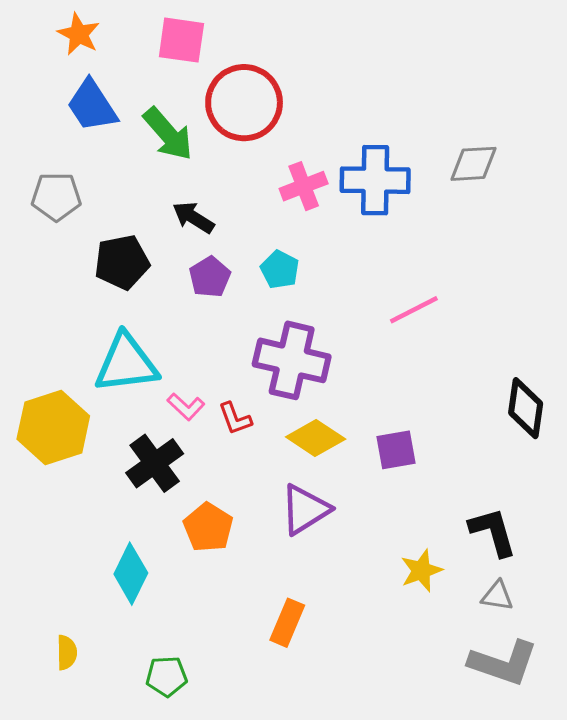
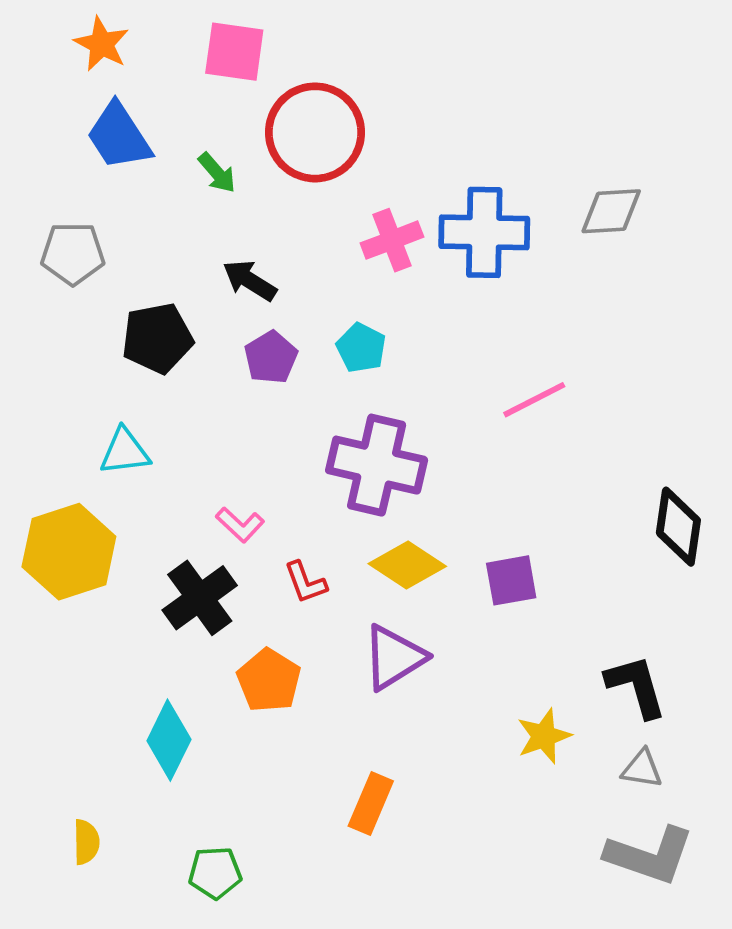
green arrow: (168, 134) -> (217, 173), size x0.6
cyan triangle: (126, 363) -> (125, 452), moved, size x0.6
red L-shape: (235, 419) -> (305, 582), moved

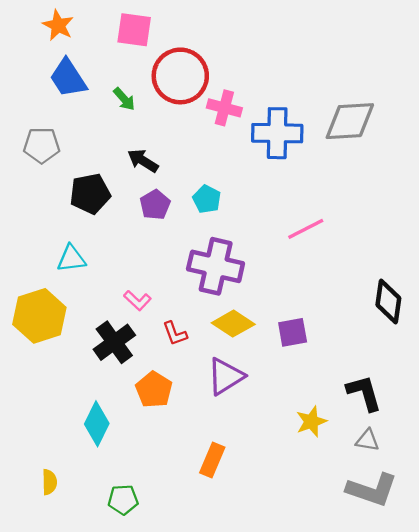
gray diamond: (611, 211) -> (350, 121), size x1.4
pink cross: (392, 240) -> (224, 108), moved, turned 36

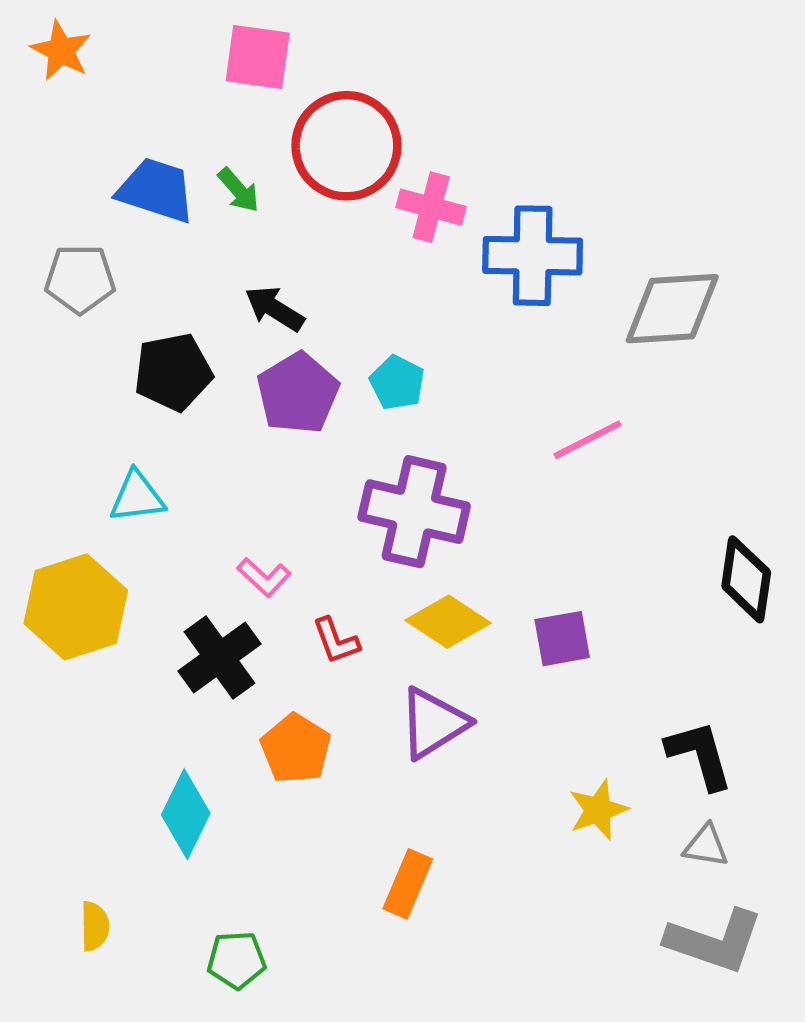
orange star: (58, 25) -> (61, 51), moved
blue trapezoid: (68, 78) -> (156, 190), moved, turned 141
gray diamond: (350, 121) -> (672, 309), moved
purple pentagon: (155, 205) -> (298, 393), size x1.4

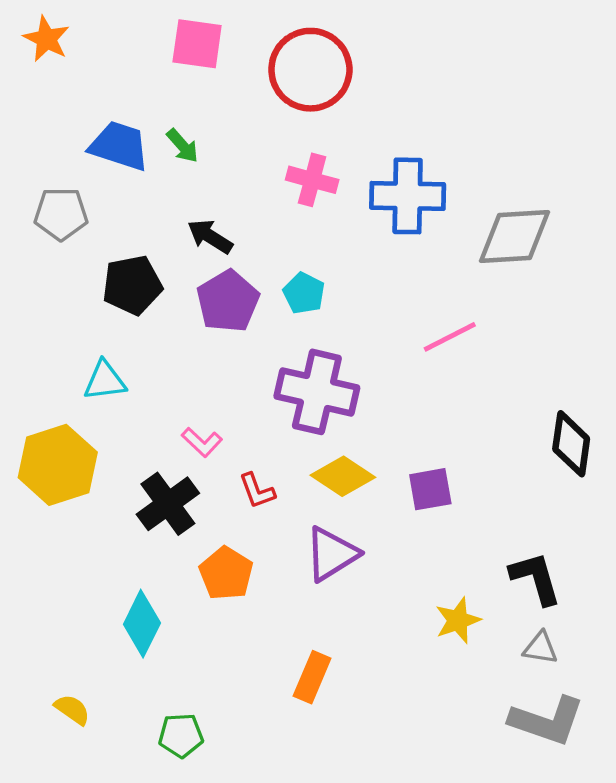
red circle: (346, 146) -> (310, 70), moved
pink cross: (431, 207) -> (312, 180), moved
yellow semicircle: (95, 926) -> (72, 709), turned -54

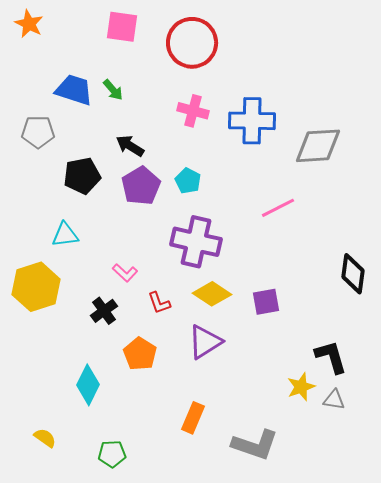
black cross: (168, 504) -> (104, 311), size x0.7
yellow star: (458, 620) -> (301, 387), moved
gray L-shape: (547, 721) -> (255, 445), moved

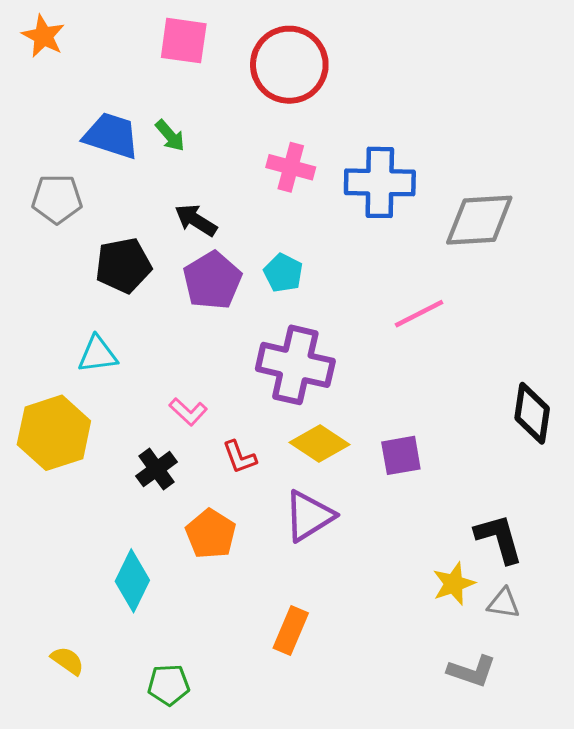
gray L-shape: (255, 445) -> (472, 671), moved, size x0.7

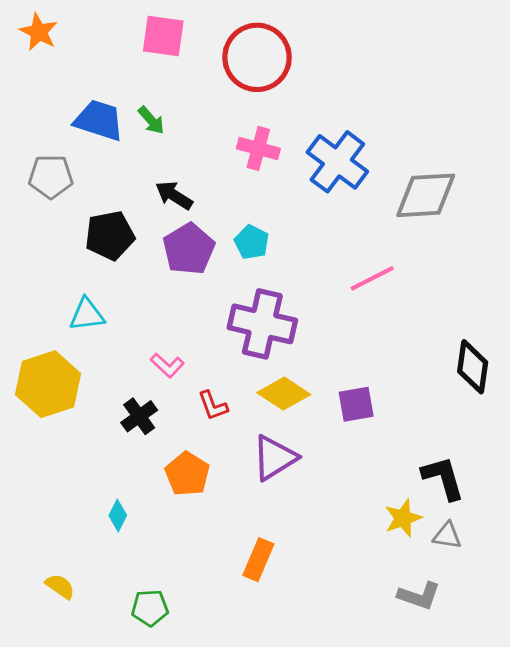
blue cross: (380, 182) -> (337, 162), turned 36
cyan diamond: (132, 581) -> (118, 515), size x0.6

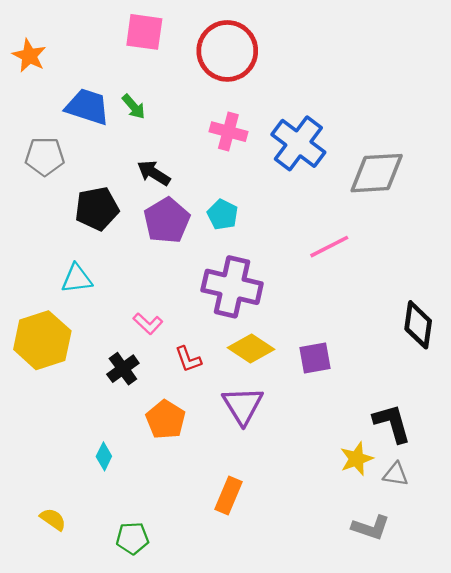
orange star: (39, 32) -> (29, 56), moved
purple triangle: (274, 458) -> (243, 405), turned -30

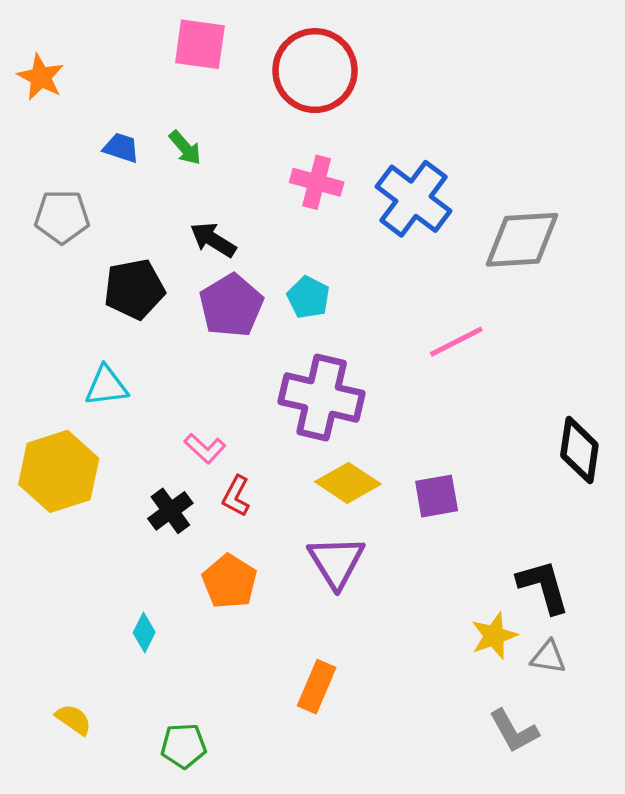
blue trapezoid: (87, 107) -> (121, 148), size x0.6
red L-shape: (188, 359) -> (236, 496), moved, turned 48
gray L-shape: (371, 528) -> (514, 731), turned 42

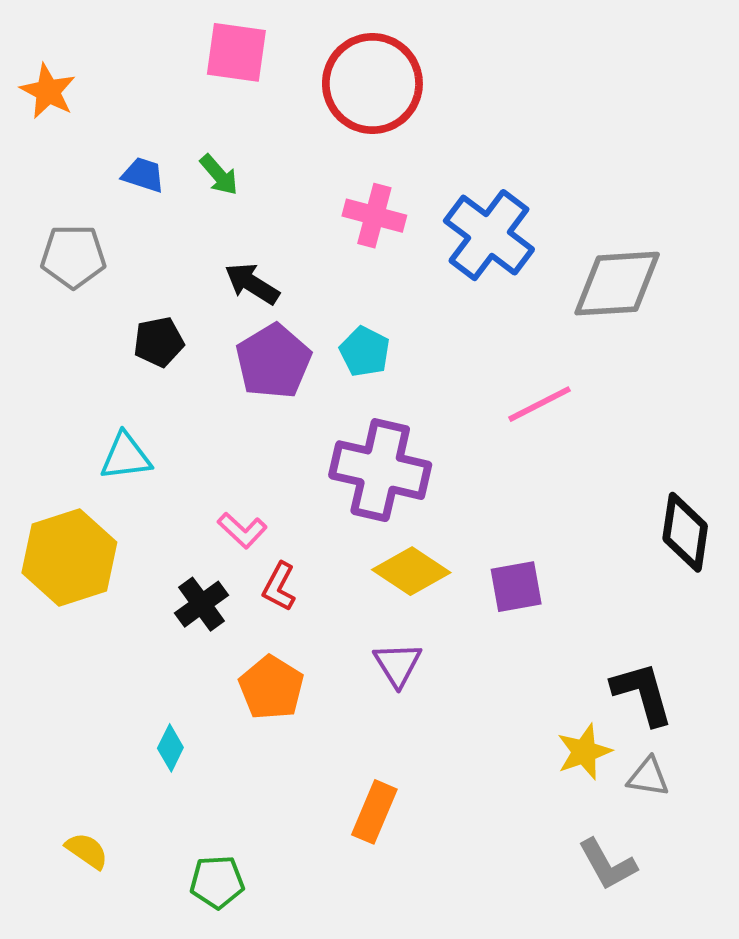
black pentagon: (134, 289) -> (159, 342), size x0.7
purple triangle: (336, 562) -> (398, 664), size x0.7

